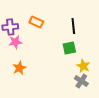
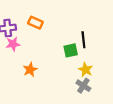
black line: (73, 26) -> (83, 40), moved
orange star: (19, 68) -> (30, 70), moved

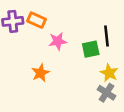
orange rectangle: (35, 23) -> (37, 20), moved
pink star: (13, 44) -> (58, 41), moved

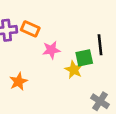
orange star: (40, 73) -> (18, 82), moved
yellow star: (109, 73) -> (74, 70), moved

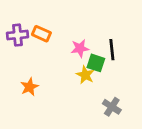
pink star: (51, 50) -> (80, 48), moved
green square: (84, 58) -> (96, 63), turned 30

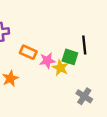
orange rectangle: (41, 34) -> (28, 52), moved
pink star: (80, 48) -> (47, 61), moved

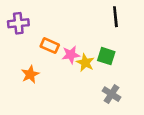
black line: (84, 45) -> (115, 17), moved
green square: (70, 57) -> (106, 56), moved

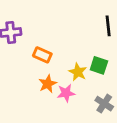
pink star: (71, 55) -> (66, 93), moved
orange star: (30, 74) -> (48, 84), moved

